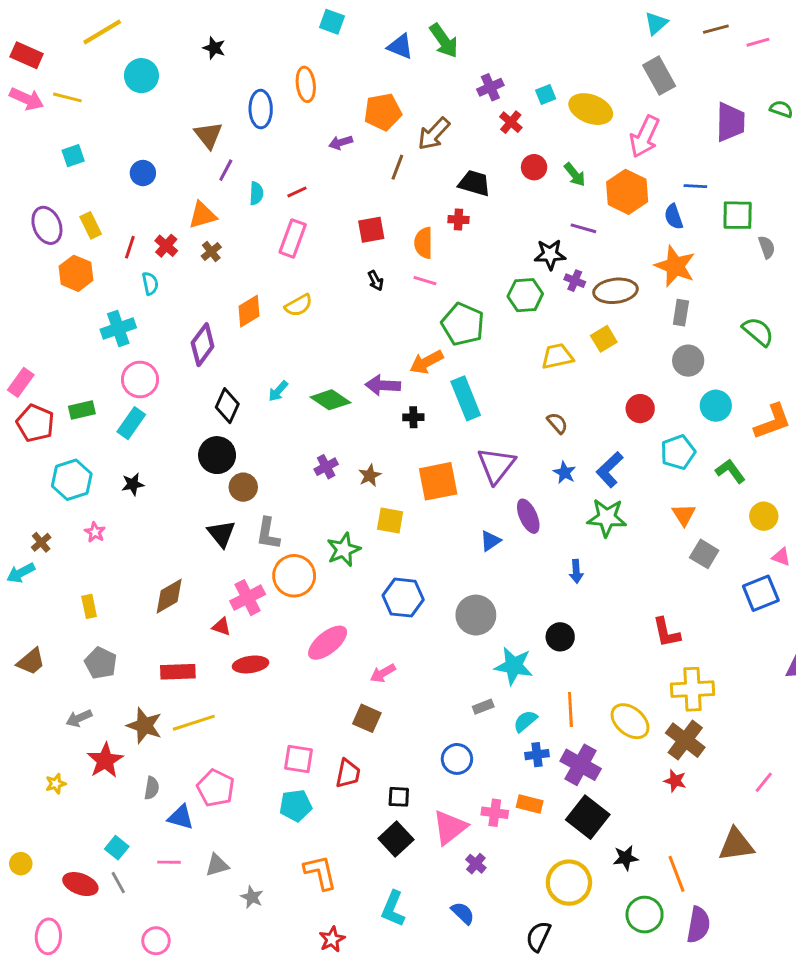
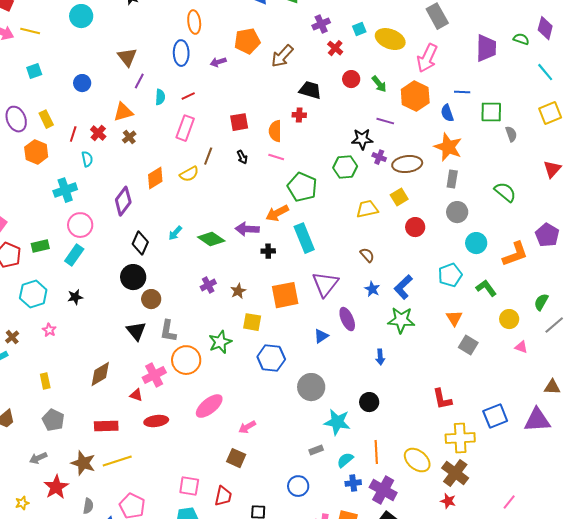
blue ellipse: (261, 109) -> (181, 53), moved
brown line: (397, 167) -> (208, 156), moved
red circle: (640, 409) -> (415, 227), moved
blue square: (761, 593) -> (495, 416), moved
blue hexagon: (403, 598) -> (271, 358), moved

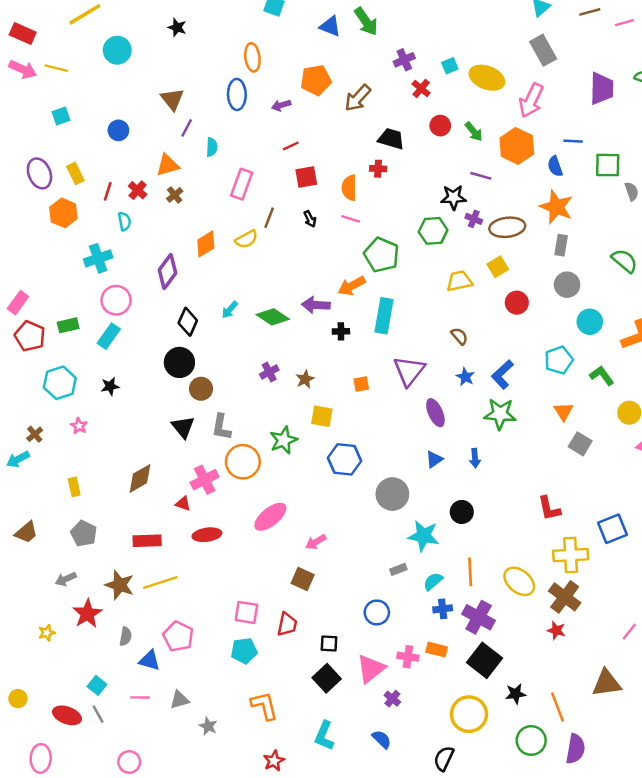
red line: (188, 96) -> (291, 146), moved
cyan rectangle: (304, 238) -> (384, 316), turned 32
orange square: (285, 295) -> (361, 384), size x0.5
blue triangle: (321, 336) -> (434, 459), moved

